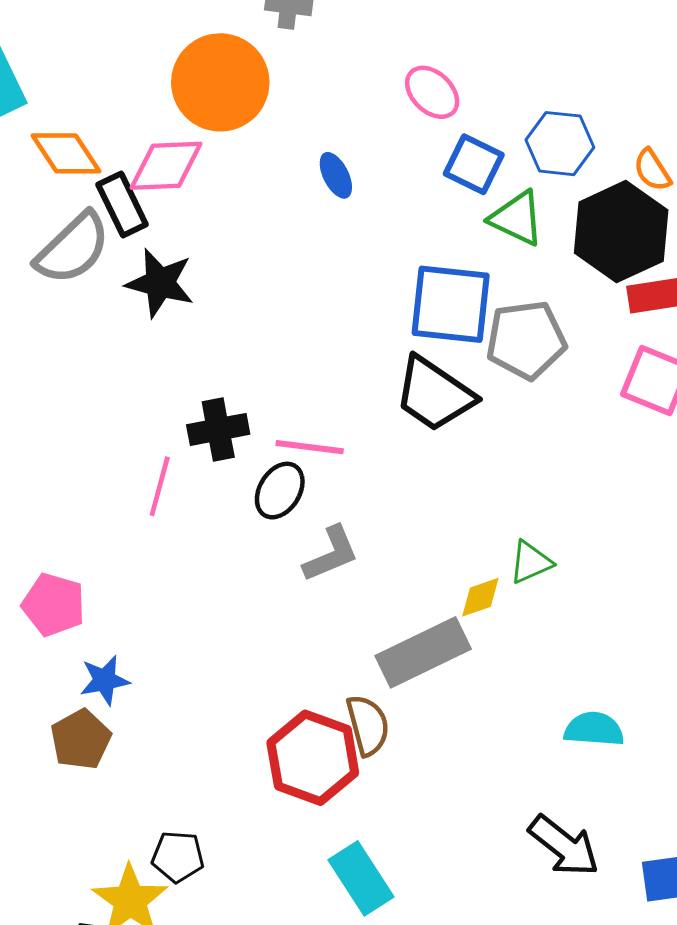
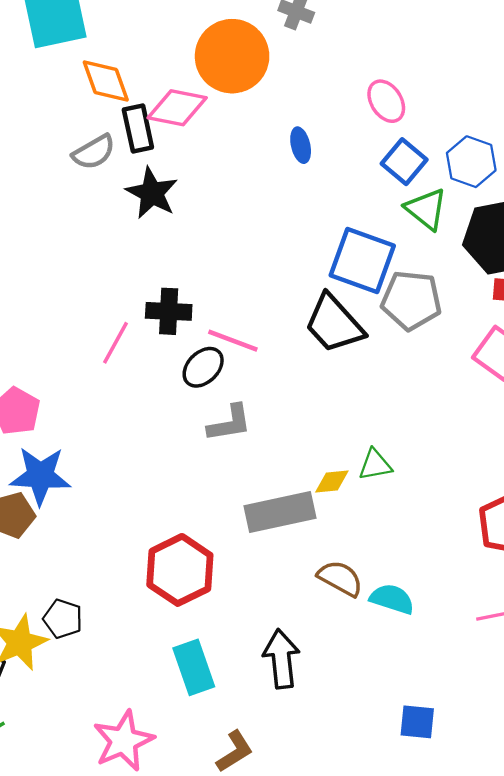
gray semicircle: (73, 248) -> (94, 152), size x0.7
blue star: (105, 680) -> (40, 476), size x1.6
brown semicircle: (368, 725) -> (340, 578), moved, turned -60
black arrow: (564, 846) -> (281, 659), moved, turned -148

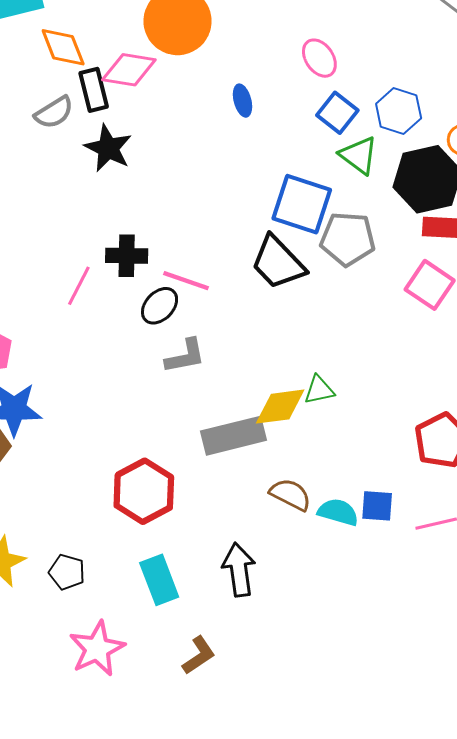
yellow diamond: (332, 482) -> (280, 407), size x1.6
black pentagon: (63, 619) -> (67, 572), moved
blue square: (417, 722) -> (377, 506), moved

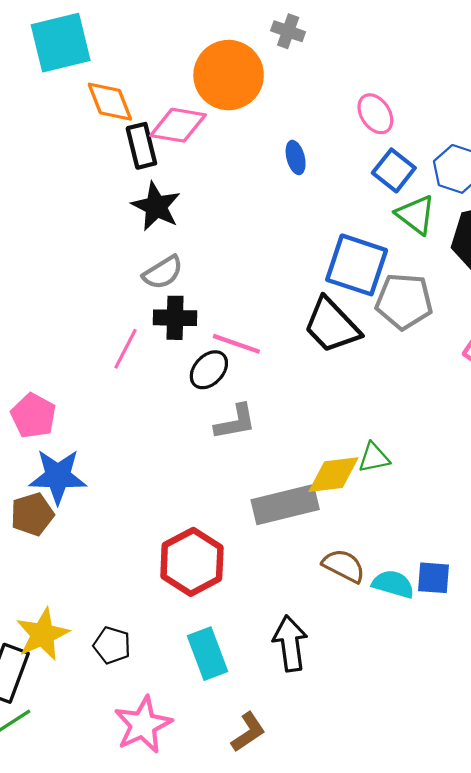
gray semicircle: (54, 112) -> (163, 273), moved

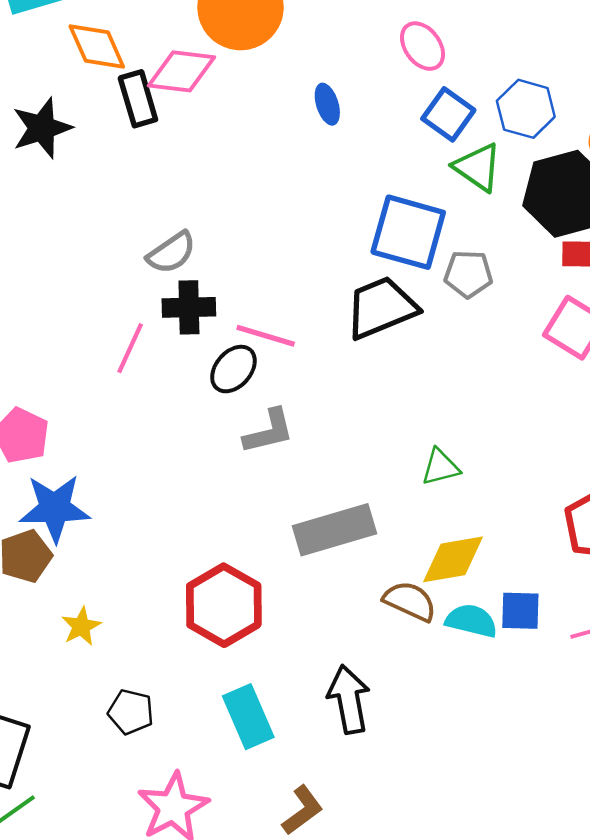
black star: (156, 206) -> (42, 128), moved, turned 30
gray pentagon: (404, 301) -> (468, 274), size x0.7
black trapezoid: (332, 325) -> (381, 308), turned 114
yellow diamond: (333, 475) -> (453, 559), moved
yellow star: (43, 634) -> (81, 626), moved, size x0.6

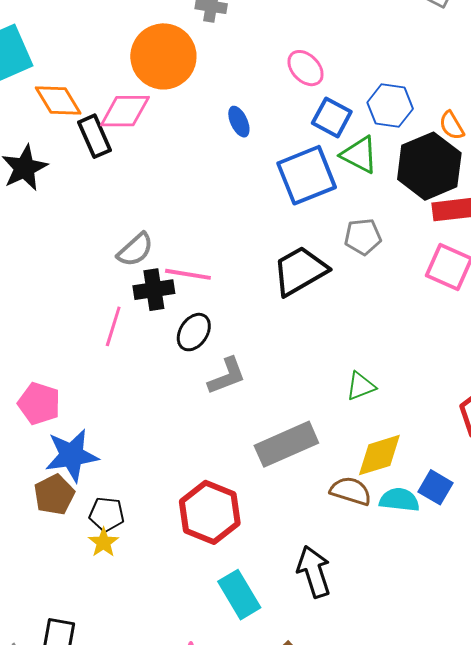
blue square: (408, 232) -> (307, 175), moved, turned -30
pink line: (266, 336) -> (188, 274), moved
blue square: (520, 611) -> (436, 487), turned 36
black pentagon: (131, 712) -> (107, 514), moved

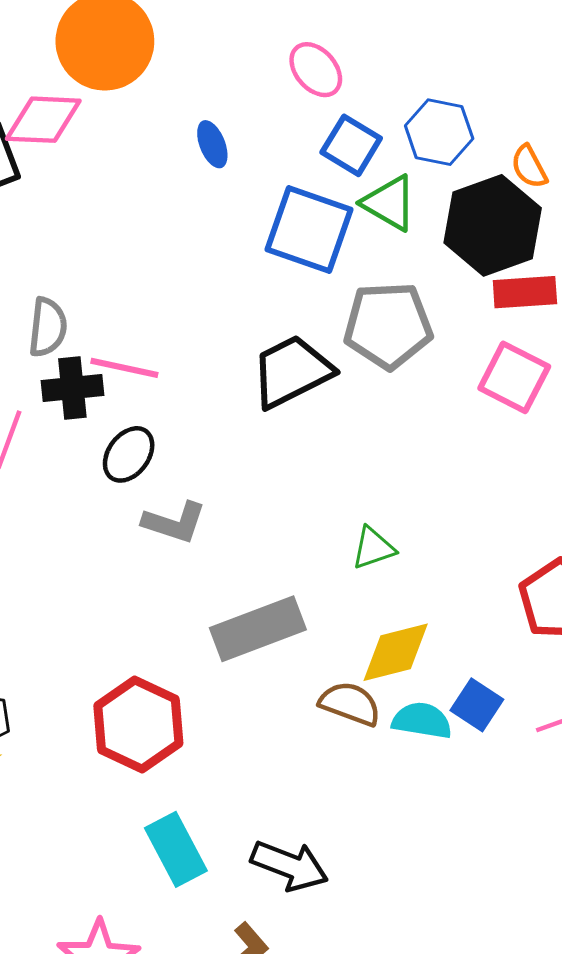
blue square: (307, 175) -> (309, 229), turned 38
gray pentagon: (363, 237) -> (388, 325), size x1.6
gray semicircle: (135, 250) -> (48, 327), turned -45
gray L-shape: (227, 376) -> (174, 522), turned 36
black arrow: (314, 572) -> (290, 866), moved, turned 126

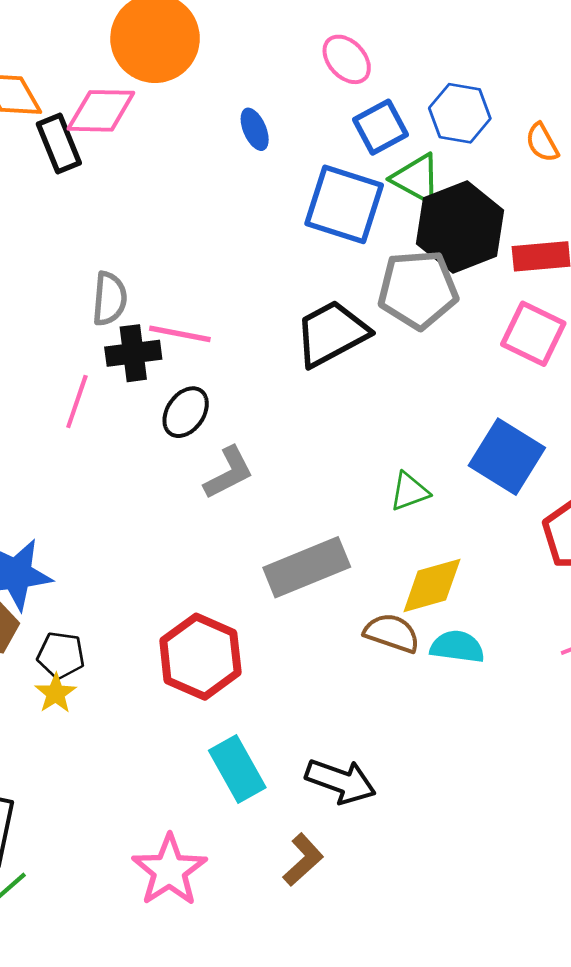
blue square: (351, 145) -> (380, 127), turned 32
black hexagon: (493, 225) -> (460, 227), moved
gray L-shape: (174, 522) -> (229, 473), turned -44
blue square: (477, 705) -> (507, 457), moved, size x1.6

